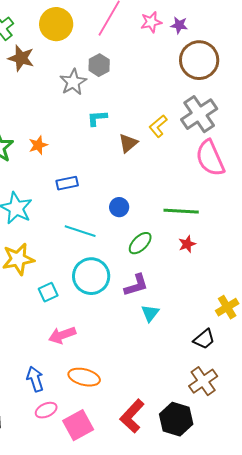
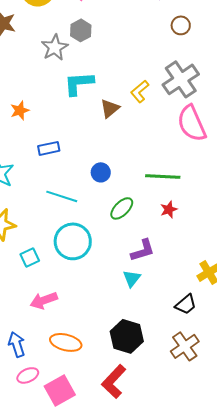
brown circle: (199, 60) -> (181, 25), size x0.5
cyan L-shape: (97, 118) -> (79, 83), size x1.5
purple L-shape: (136, 285) -> (143, 250), moved
black hexagon: (176, 419) -> (127, 336), moved

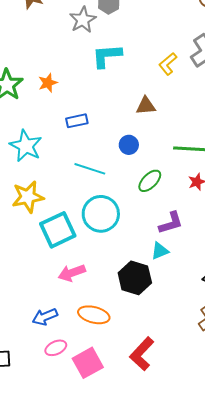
brown triangle: (110, 108) -> (146, 106), moved, turned 35
cyan square: (30, 257) -> (58, 230), size x1.8
cyan triangle: (132, 278) -> (160, 251), turned 30
black hexagon: (127, 336) -> (135, 278), moved
blue arrow: (17, 344) -> (45, 317), turned -95

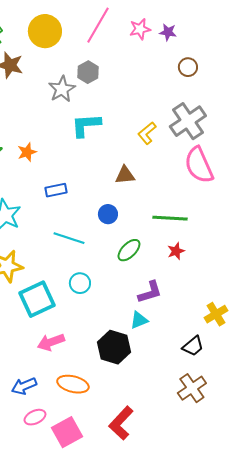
cyan circle: (101, 214) -> (80, 283), size x0.6

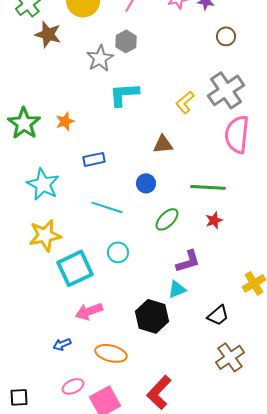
pink semicircle: (199, 165) -> (237, 134), turned 30
black trapezoid: (193, 346) -> (218, 315), moved
blue arrow: (24, 386) -> (62, 344), moved, size x0.7

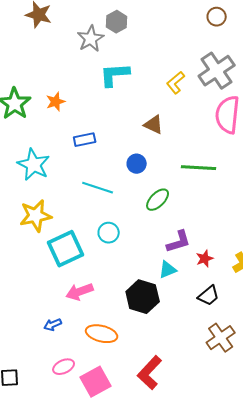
brown triangle: (163, 144) -> (154, 125), turned 30
red star: (214, 220) -> (205, 259), moved

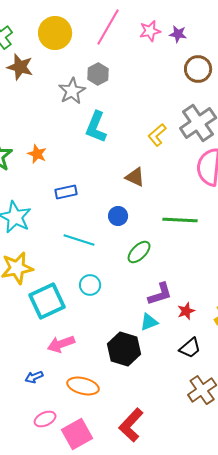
brown circle: (217, 17) -> (198, 69), size x1.4
cyan L-shape: (115, 75) -> (96, 127), turned -64
orange star: (56, 102) -> (37, 154), turned -30

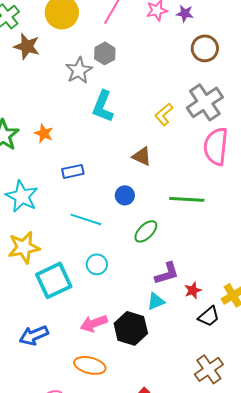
pink arrow: (61, 344) -> (94, 323), moved
black trapezoid: (190, 348) -> (209, 316), moved
blue arrow: (34, 377) -> (34, 335), moved, size x1.6

